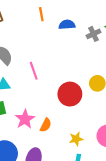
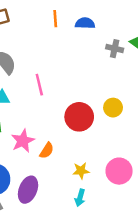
blue semicircle: (67, 25) -> (85, 23), moved
gray cross: (93, 34) -> (115, 49), turned 32

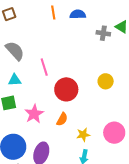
red circle: (79, 117) -> (66, 89), moved
orange semicircle: (47, 151) -> (62, 119), moved

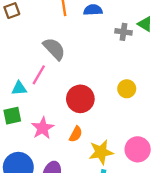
gray semicircle: (15, 51) -> (54, 49), moved
pink line: (44, 67) -> (39, 75), moved, turned 48
yellow star: (83, 135) -> (101, 152), size x1.5

